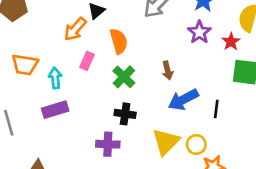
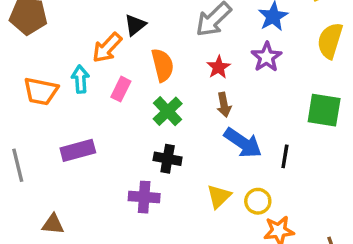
red star: (231, 42) -> (219, 67), moved
cyan arrow: (55, 78) -> (80, 79), moved
blue arrow: (183, 100) -> (243, 143), turned -120
yellow triangle: (166, 142) -> (219, 196), size x0.7

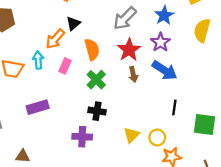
red star: (219, 67) -> (129, 50), size x1.5
green square: (324, 110) -> (204, 125), moved
blue arrow: (243, 143) -> (165, 70), moved

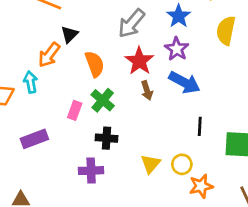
pink rectangle: (65, 66) -> (75, 110), moved

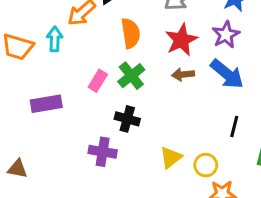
brown arrow: (147, 90) -> (183, 75), turned 90

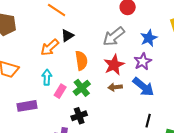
cyan arrow: (55, 39) -> (47, 77), moved
black cross: (127, 119) -> (79, 116), turned -35

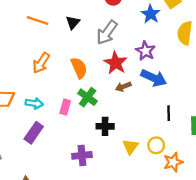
black triangle: (67, 36) -> (73, 22), moved
blue star: (149, 38) -> (151, 14), moved
cyan arrow: (47, 77) -> (34, 103), moved, turned 112
purple rectangle: (27, 106) -> (34, 133), turned -30
black cross: (79, 116) -> (105, 126), moved, turned 35

